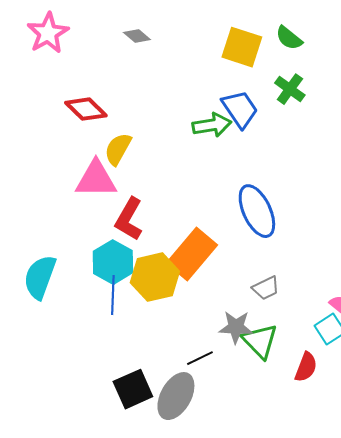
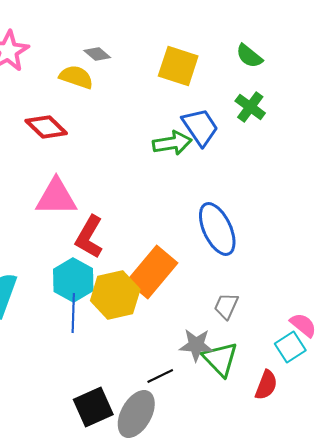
yellow square: (242, 47) -> (178, 66), moved
yellow semicircle: (118, 149) -> (76, 77), moved, turned 80
gray trapezoid: (266, 288) -> (226, 306), turned 140

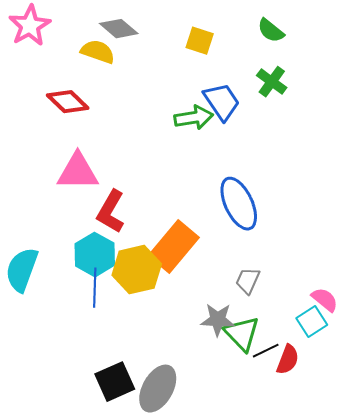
gray diamond: (97, 54) -> (119, 29), size x1.4
yellow square: (178, 66) -> (200, 41), size x0.7
black line: (160, 376) -> (266, 351), moved

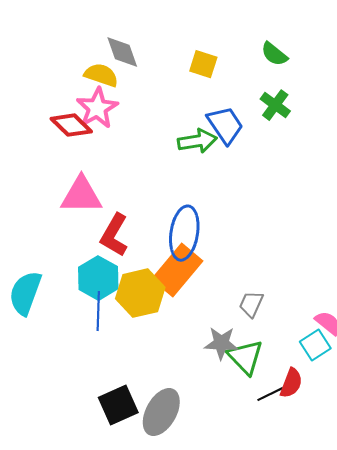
pink star: (30, 26) -> (97, 108), moved
gray diamond: (119, 29) -> (122, 52), turned 30
blue ellipse: (239, 204) -> (184, 233), moved, turned 34
black line: (266, 351) -> (270, 394), moved

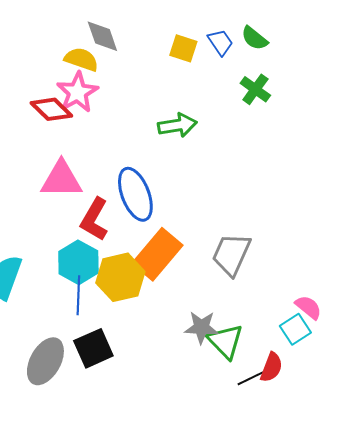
blue trapezoid: (225, 125) -> (220, 42), moved, size x0.7
blue ellipse: (184, 233) -> (135, 194), moved, turned -30
gray trapezoid: (251, 304) -> (231, 254), moved, size x1.6
black square: (118, 405) -> (93, 348), moved
gray ellipse: (161, 412) -> (45, 361), moved

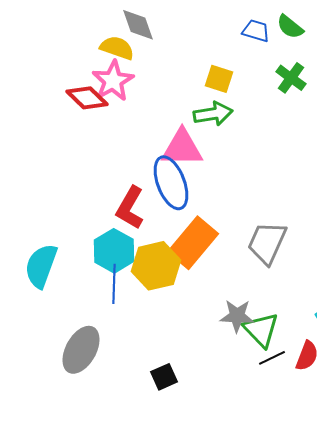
blue trapezoid: (220, 42) -> (256, 31), turned -40
yellow square: (183, 48) -> (219, 79), moved
pink triangle: (61, 179) -> (182, 148), moved
black square: (93, 348) -> (164, 377), moved, size x0.7
black line: (250, 378) -> (272, 358), moved

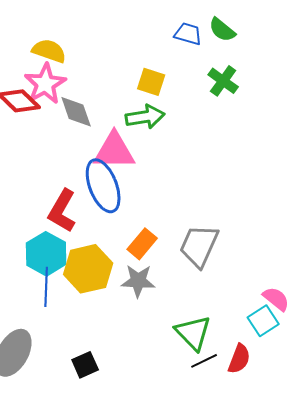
gray diamond: (138, 25) -> (76, 112), moved
orange rectangle: (193, 243) -> (142, 244), moved, size x0.6
gray star: (237, 316) -> (138, 281), moved
black square: (164, 377) -> (85, 365), moved

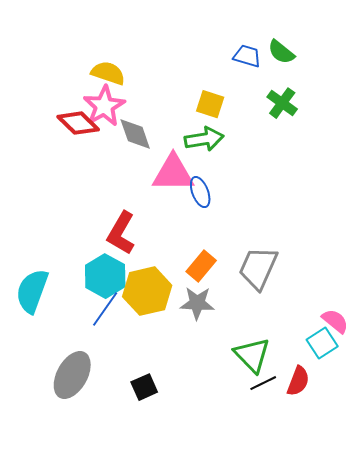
blue ellipse: (103, 186) -> (200, 192), moved, size x0.6
blue line: (46, 287) -> (105, 309), turned 33

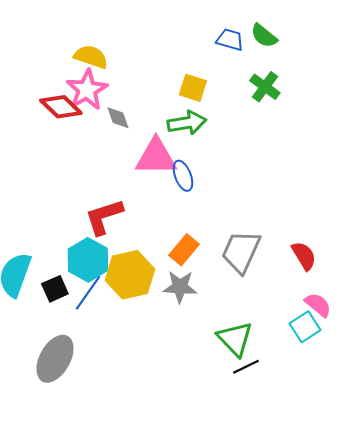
gray diamond: (135, 134) -> (118, 118), size x0.7
red L-shape: (121, 233) -> (104, 217), turned 42
red semicircle: (298, 381) -> (304, 256), moved, turned -52
black square: (144, 387) -> (55, 289), moved

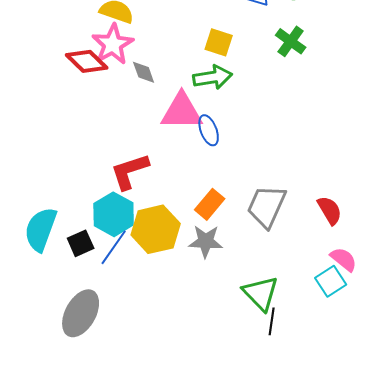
black line: (246, 367) -> (272, 321), turned -56

